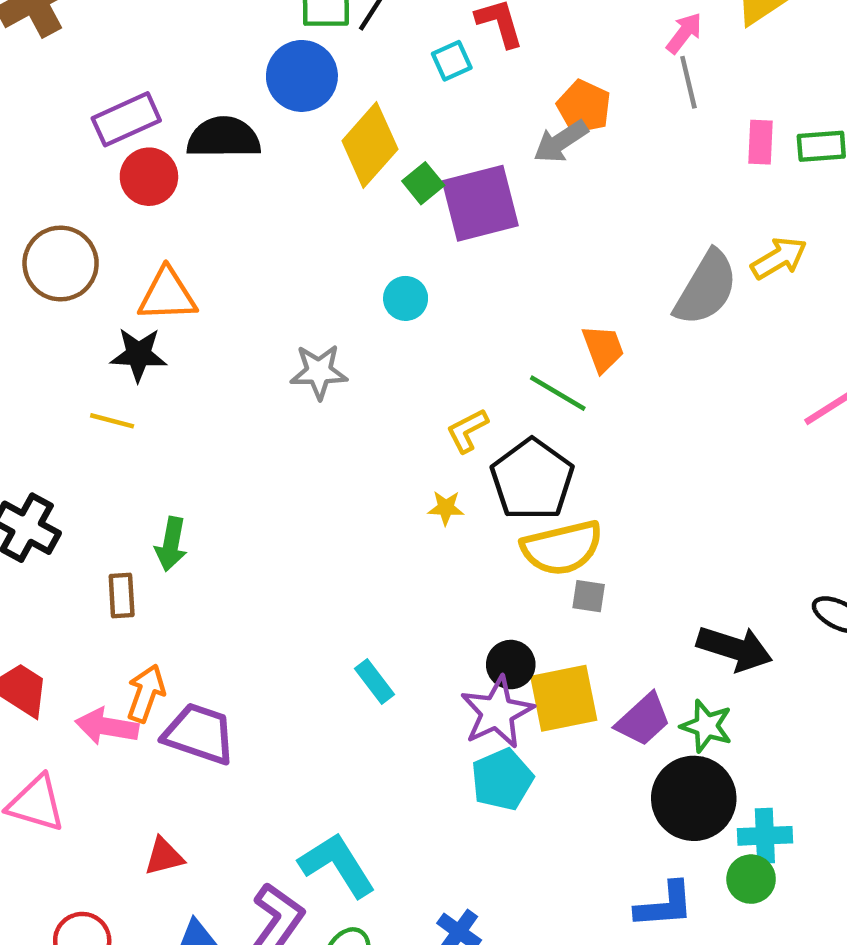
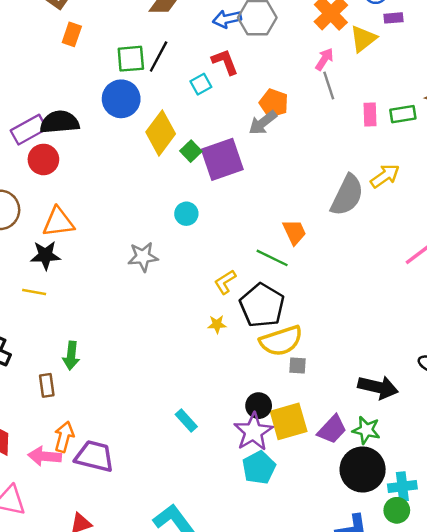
black semicircle: (224, 138) -> (60, 122), moved

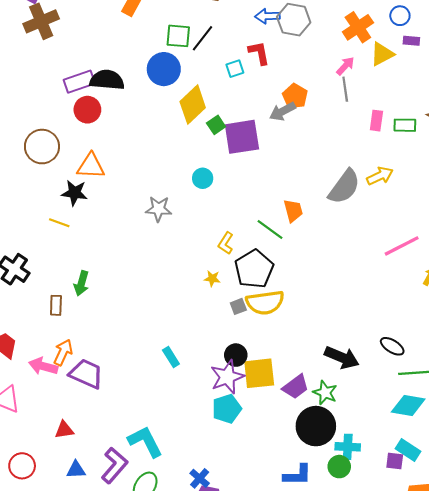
yellow L-shape: (225, 282) -> (226, 243), turned -35
gray square: (297, 366) -> (238, 306), moved, turned -35

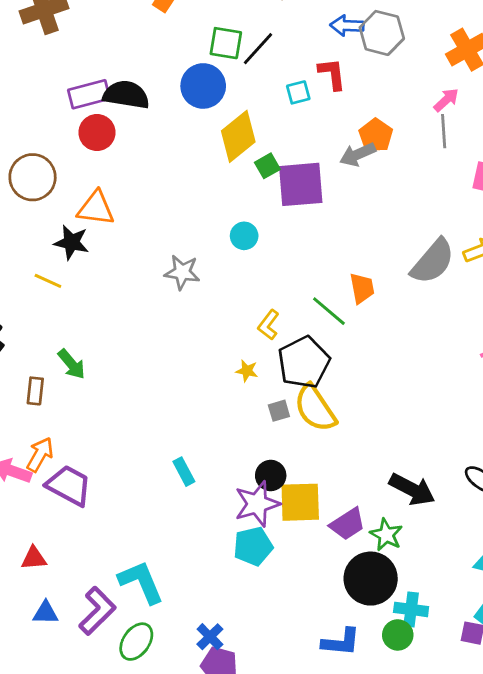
green arrow: (81, 283) -> (72, 364), turned -60
yellow semicircle: (265, 302) -> (315, 408), turned 60

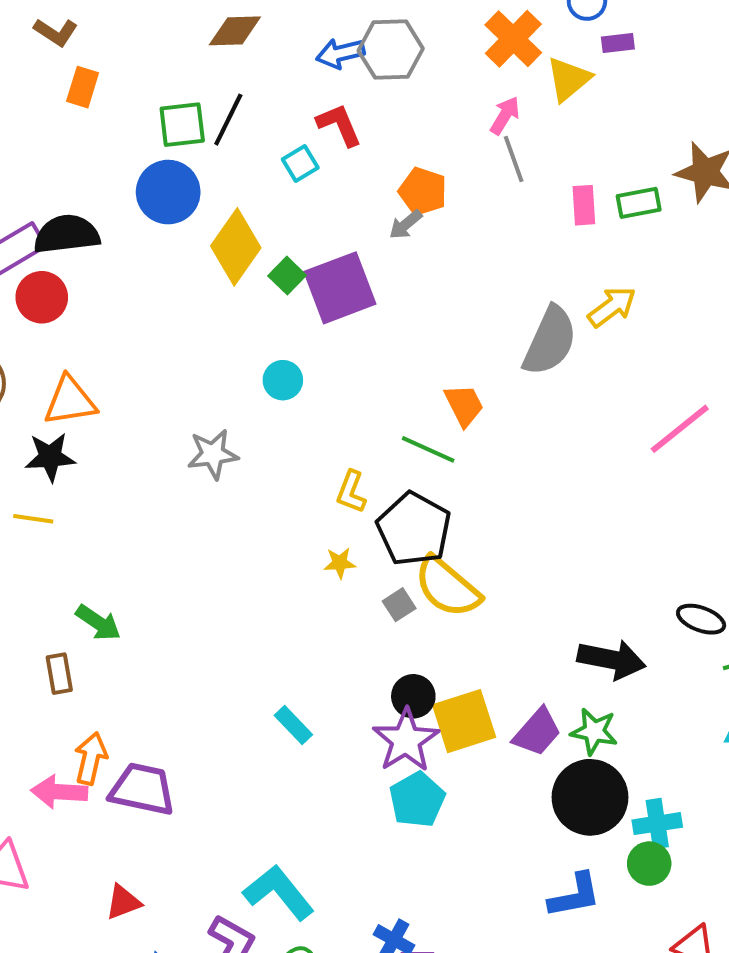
gray arrow: (358, 154) -> (406, 225), size x0.7

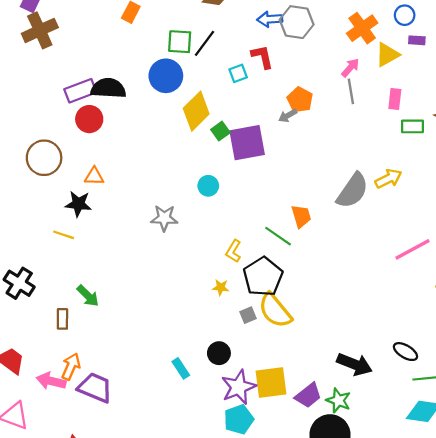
pink rectangle: (584, 205) -> (395, 99), moved
orange triangle: (70, 401) -> (94, 176), size x0.7
black circle: (413, 696) -> (219, 353), moved

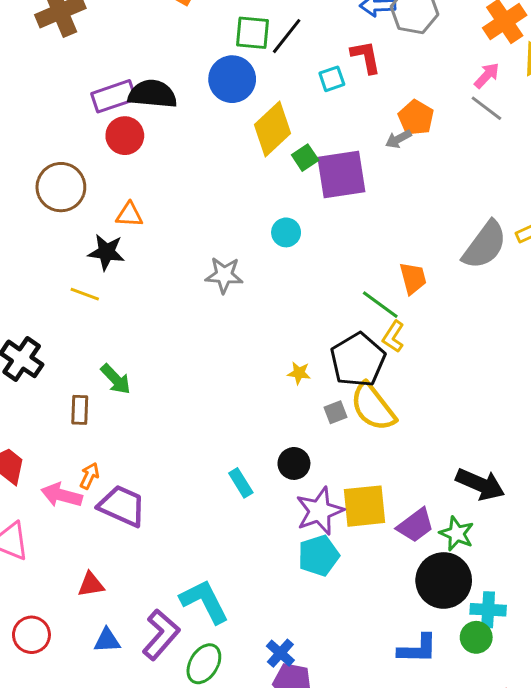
gray line: (351, 91) -> (486, 108), turned -45
yellow L-shape: (233, 251) -> (393, 337), moved
orange arrow: (71, 367) -> (89, 476), size x0.7

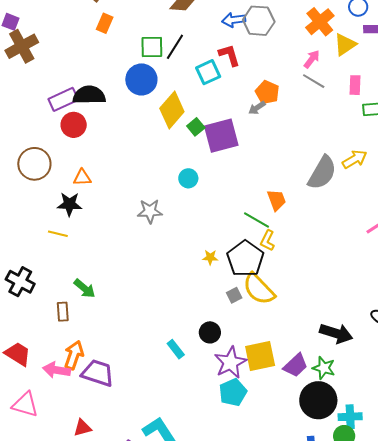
cyan square: (332, 79) -> (208, 72), size x1.4
yellow star: (299, 373) -> (210, 257), moved
orange arrow: (89, 476) -> (74, 355), size x1.6

